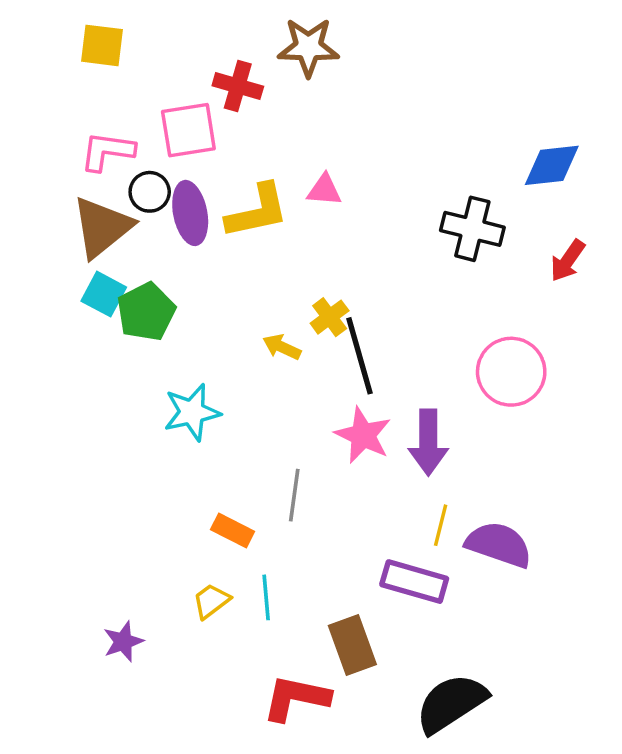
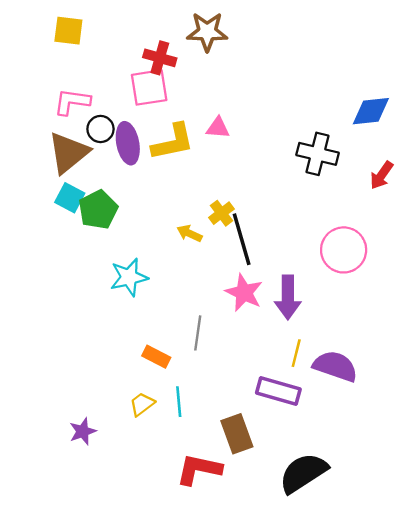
pink square: (188, 130) -> (149, 87), moved

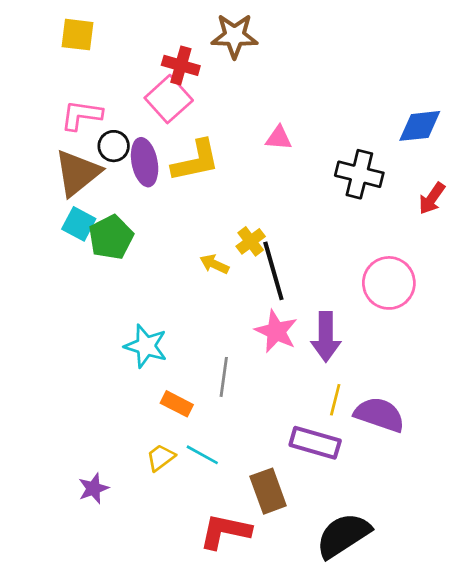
pink square: (149, 87) -> (169, 99), turned -33
pink triangle: (218, 128) -> (279, 138), moved
cyan star: (129, 277) -> (146, 346), moved, turned 30
cyan line: (179, 402) -> (202, 455), turned -56

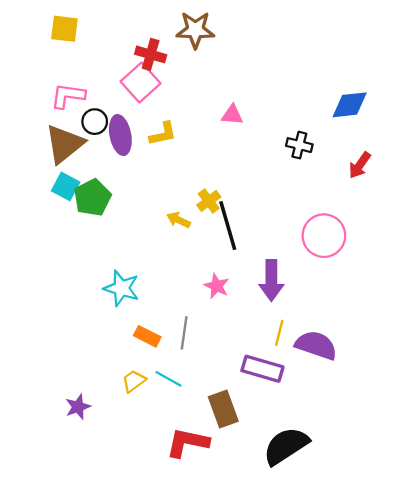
yellow L-shape: (196, 161) -> (163, 134), size x0.7
black cross: (359, 174) -> (299, 145), size x0.7
pink star: (276, 331) -> (217, 286), moved, size x0.7
gray line: (224, 377) -> (184, 333), moved

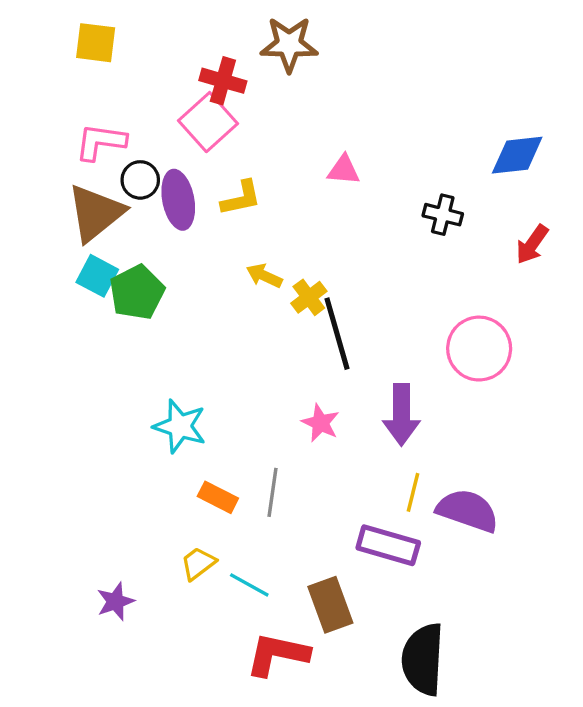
yellow arrow: (179, 220) -> (264, 276), moved
cyan line: (168, 379) -> (249, 585), moved
black semicircle: (286, 446) -> (423, 659), turned -54

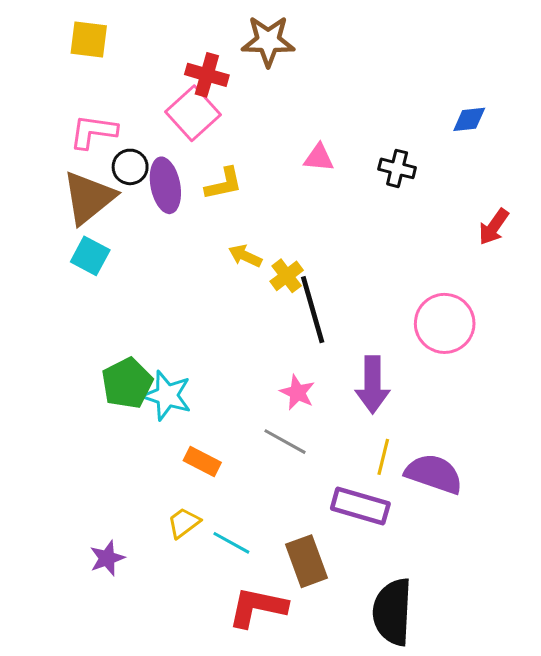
blue diamond: (517, 155) -> (469, 119), moved, size x0.7
black cross: (443, 215) -> (397, 168), moved
green pentagon: (137, 292) -> (127, 383), moved
gray line: (272, 492) -> (285, 442), moved, turned -69

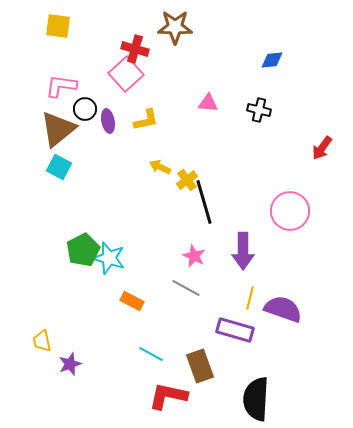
blue diamond: (469, 119) -> (272, 60), moved
purple ellipse: (165, 185) -> (108, 121), size x0.7
yellow trapezoid: (184, 523) -> (42, 341), moved, turned -65

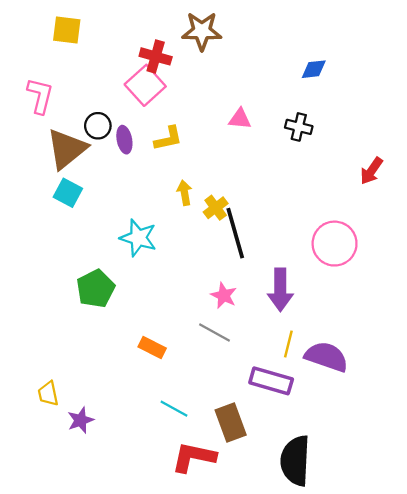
pink L-shape: (61, 86) -> (40, 96), moved, turned 96
yellow arrow: (160, 167) -> (184, 193), turned 55
cyan star: (109, 258) -> (138, 238), moved

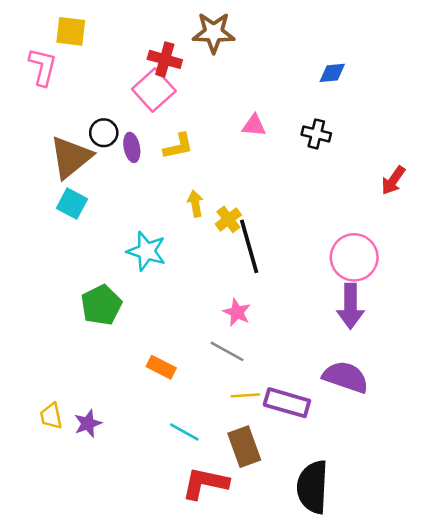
pink L-shape: (40, 96) -> (43, 67), moved
purple arrow: (280, 290) -> (350, 306), moved
yellow line: (288, 344) -> (245, 395), moved, turned 72
purple star: (81, 420) -> (88, 423), moved

